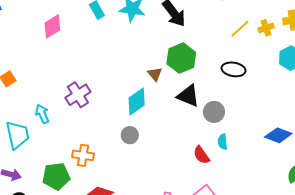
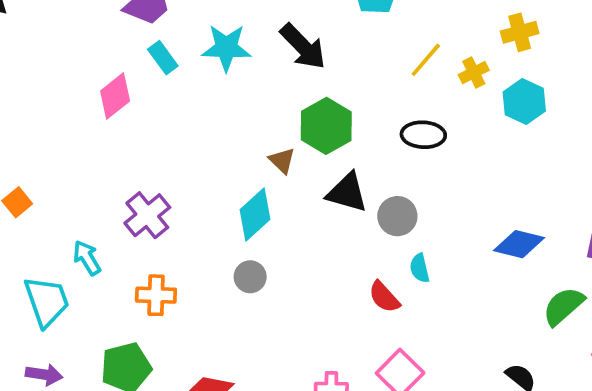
pink diamond: (52, 26) -> (115, 96), moved
yellow cross: (266, 28) -> (474, 72), moved
orange cross: (83, 155) -> (156, 295), moved

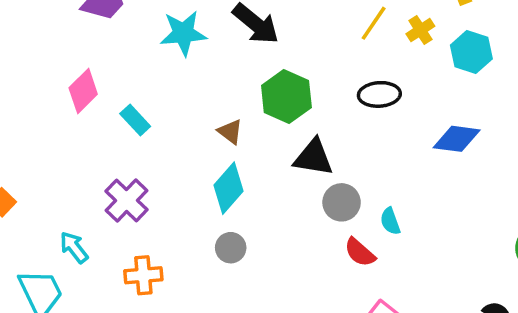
cyan rectangle: (163, 58) -> (135, 120), moved
brown triangle: (282, 161) -> (230, 132), moved
gray circle: (397, 216) -> (342, 202), moved
blue diamond: (519, 244) -> (457, 139), moved

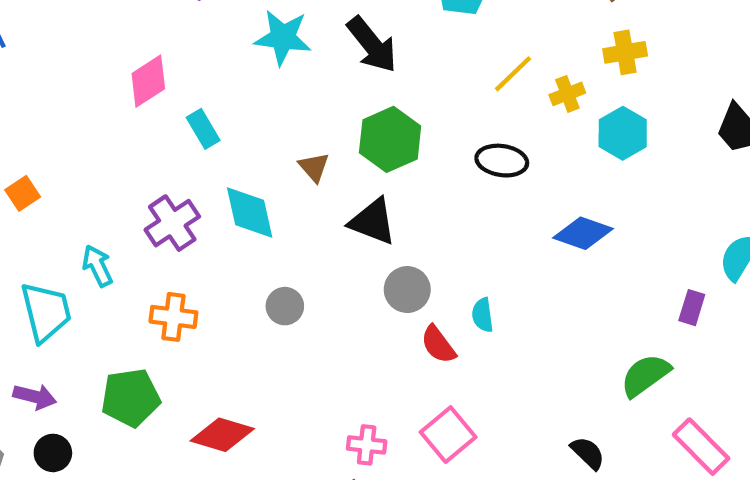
black triangle: (313, 157) -> (373, 222), moved
cyan diamond: (228, 188) -> (250, 213), moved, turned -66
gray circle: (342, 202) -> (407, 290), moved

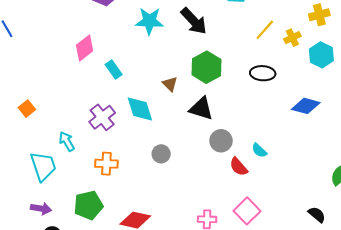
cyan semicircle: (483, 315) -> (259, 150), turned -35

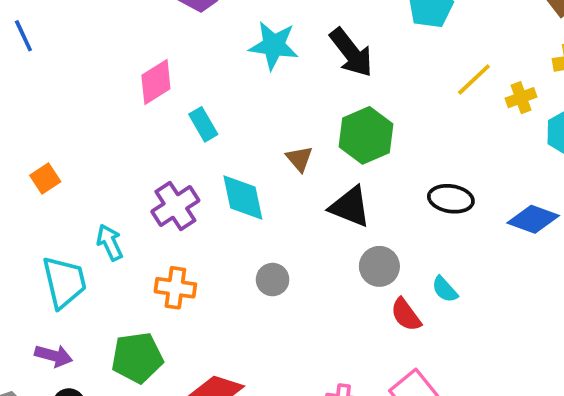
black ellipse: (263, 73) -> (451, 199), moved

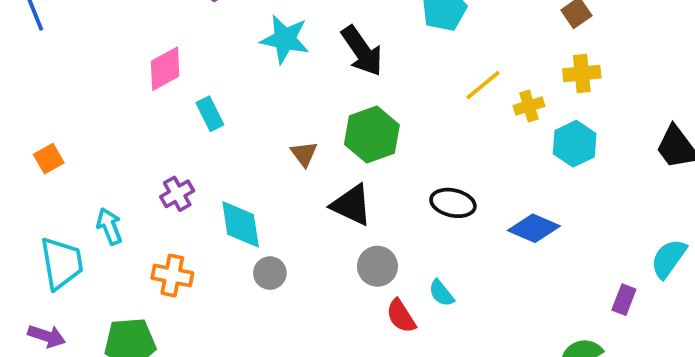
cyan diamond: (243, 198) -> (241, 224), moved
purple cross: (175, 206) -> (177, 194), size x0.7

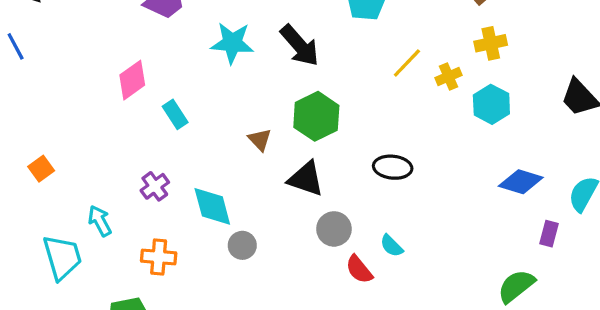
blue diamond: (534, 228) -> (521, 182), moved

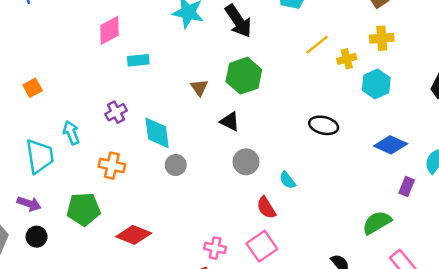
cyan rectangle: (175, 114) -> (138, 60), turned -70
black ellipse: (393, 167) -> (324, 125), moved
black triangle: (306, 179) -> (230, 121), size x0.7
red semicircle: (359, 269) -> (266, 208), moved

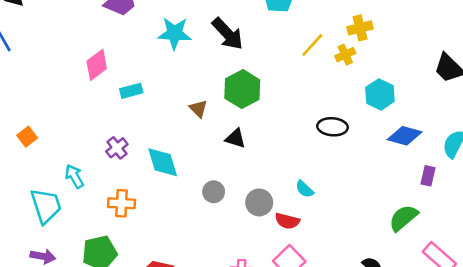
yellow cross: (382, 38) -> (360, 28), moved
cyan hexagon: (376, 84) -> (380, 94), moved
gray circle: (246, 162) -> (259, 202), moved
gray circle: (176, 165) -> (214, 192), moved
red semicircle: (266, 208) -> (287, 221), turned -35

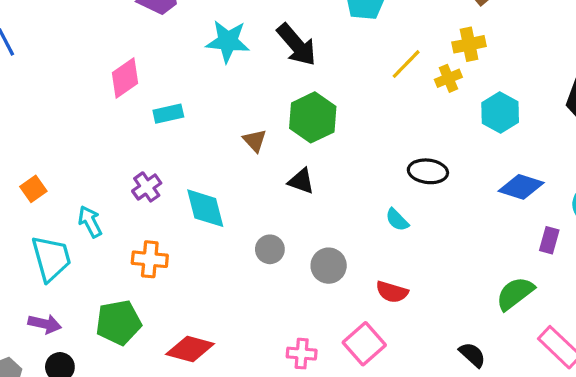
cyan hexagon: (380, 94) -> (500, 112), moved
orange square: (27, 137) -> (33, 189), moved
cyan semicircle: (304, 189) -> (397, 220), moved
red semicircle: (287, 221) -> (392, 292), moved

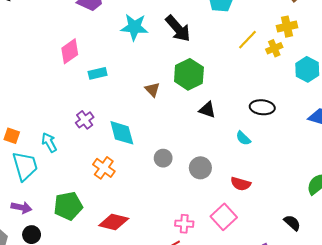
black triangle: (301, 181) -> (207, 110), moved
orange square: (33, 189) -> (12, 136), moved, turned -35
orange cross: (150, 259) -> (104, 168), moved, turned 30

